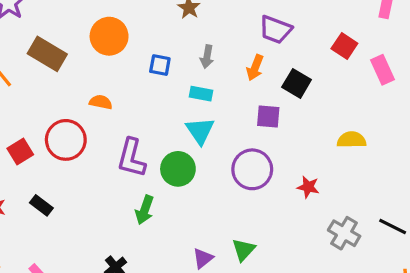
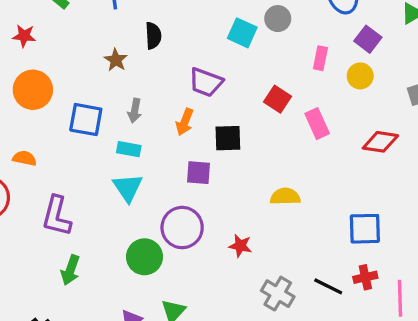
blue square: (160, 65) -> (86, 120), size x1.5
black square: (297, 83) -> (228, 138), turned -32
green circle: (178, 169) -> (145, 257), moved

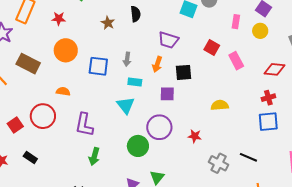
brown star: (116, 60) -> (108, 23), moved
cyan rectangle: (129, 149) -> (135, 82), moved
red cross: (365, 277) -> (268, 98), moved

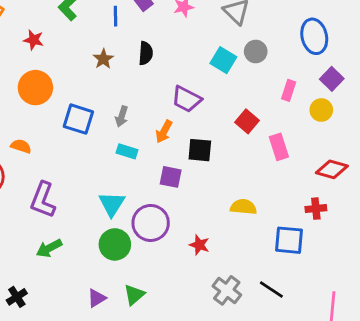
cyan triangle: (126, 105) -> (112, 204), moved
blue square: (268, 122) -> (289, 240), moved
green arrow: (94, 156) -> (49, 248), turned 36

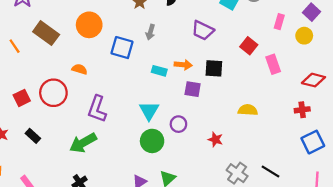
gray arrow: (122, 116) -> (150, 32), moved
orange arrow: (164, 132) -> (183, 65), moved, turned -112
purple circle: (151, 223) -> (178, 124), size x0.6
blue square: (289, 240) -> (313, 142), moved, turned -30
green arrow: (49, 248) -> (83, 143), moved, size x1.4

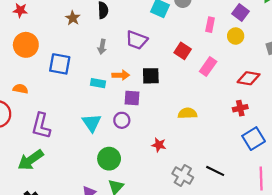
gray arrow: (150, 32) -> (102, 47), moved
pink rectangle: (273, 64) -> (208, 67), turned 60
purple circle: (178, 124) -> (122, 120), moved
green circle: (152, 141) -> (109, 159), moved

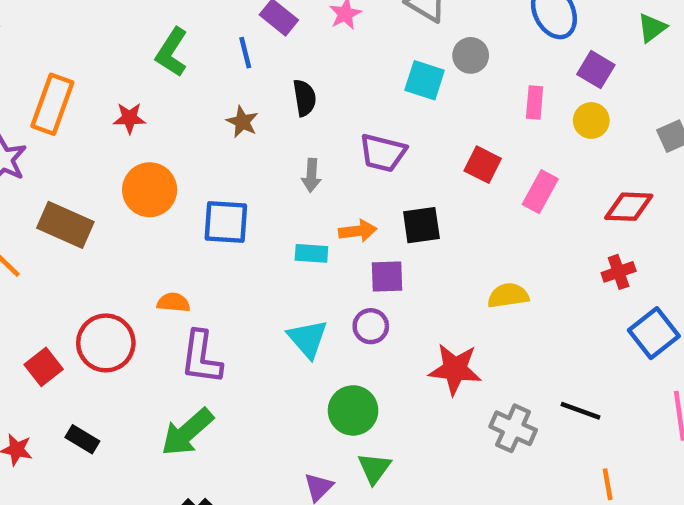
orange semicircle: (20, 89) -> (173, 302), moved
red star: (159, 145) -> (455, 369), size x1.6

